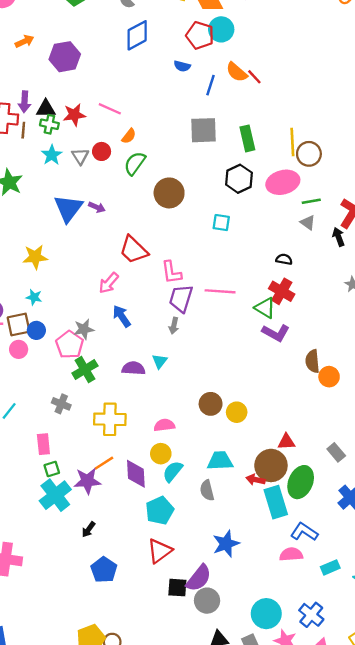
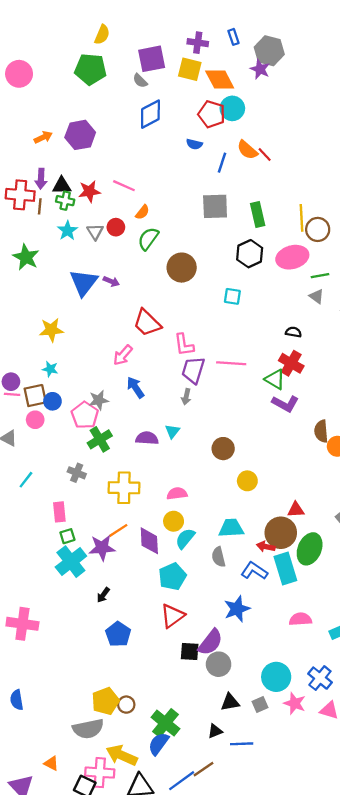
orange arrow: (25, 41) -> (43, 137), moved
brown circle: (211, 404) -> (223, 449), moved
blue L-shape: (304, 532) -> (254, 571), moved

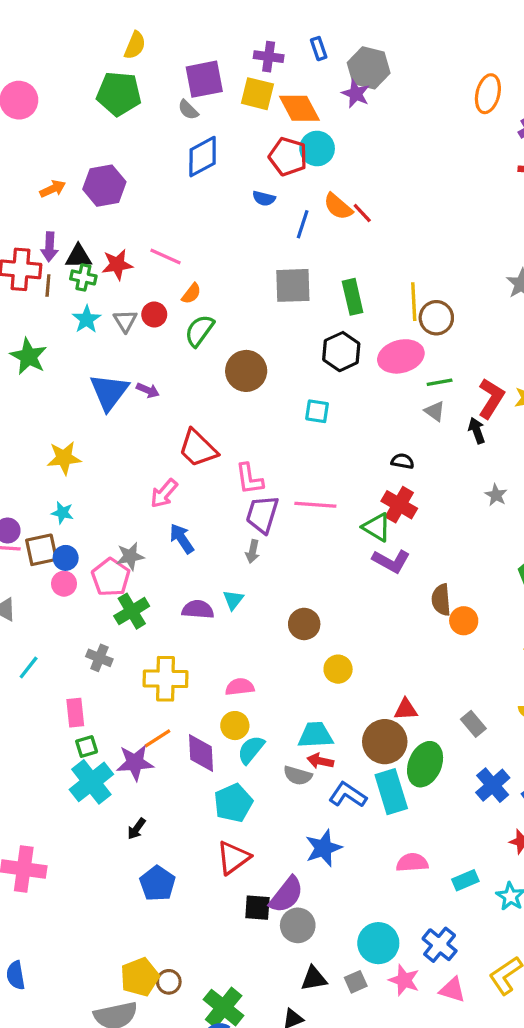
pink circle: (35, 420) -> (64, 584), moved
red arrow: (266, 547) -> (320, 761), moved
gray semicircle: (219, 557) -> (298, 775), turned -60

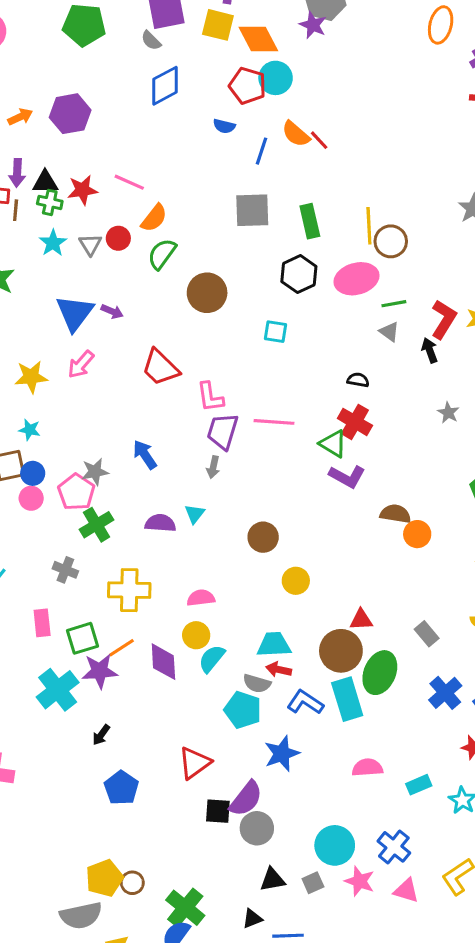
orange semicircle: (191, 294) -> (154, 218), size x1.4
pink arrow: (164, 493) -> (81, 364), moved
brown semicircle: (441, 600) -> (395, 514), turned 104
green square: (87, 746) -> (83, 638), moved, size x1.5
cyan pentagon: (233, 803) -> (243, 710), moved, turned -30

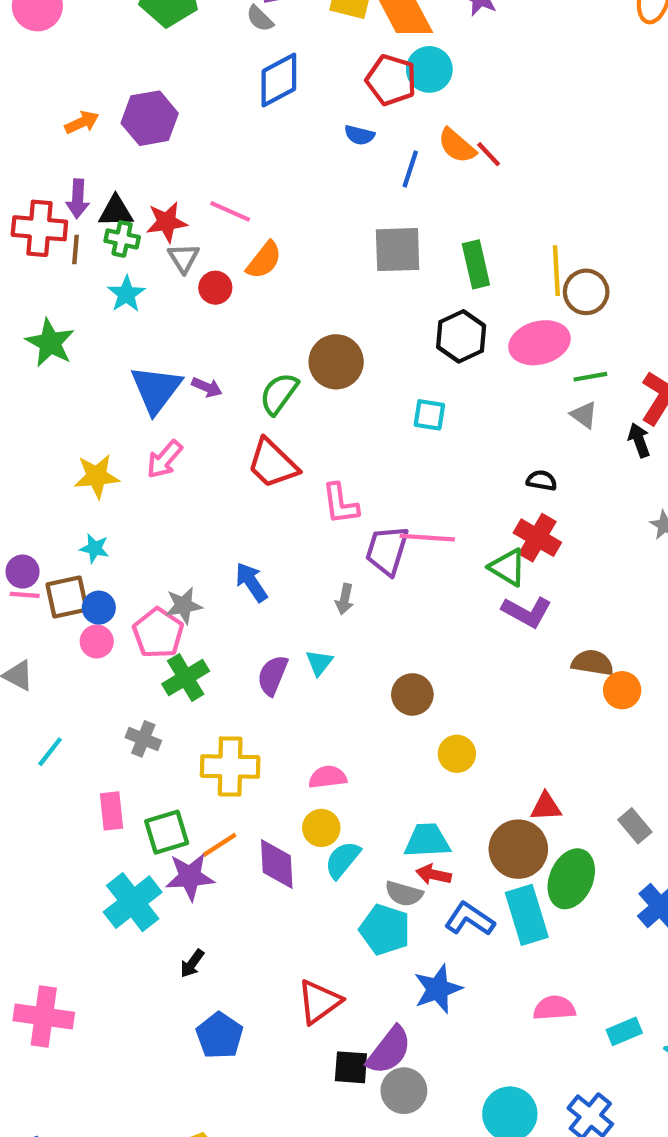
gray triangle: (90, 244) -> (184, 258), moved
green semicircle: (162, 254) -> (279, 394), moved
purple trapezoid: (223, 431) -> (387, 550), moved
purple semicircle: (160, 523) -> (273, 675), turned -72

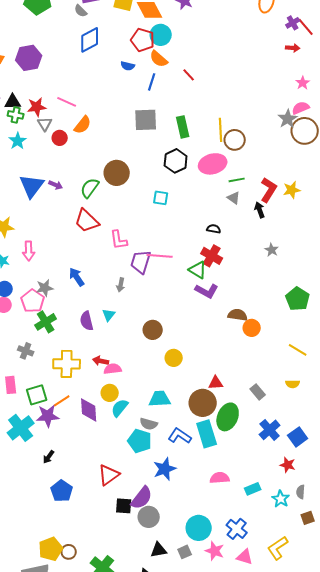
orange semicircle: (457, 146) -> (159, 59), moved
pink arrow: (164, 459) -> (29, 251), moved, turned -42
purple semicircle: (273, 675) -> (87, 321), turned -36
red arrow: (434, 875) -> (101, 361), moved

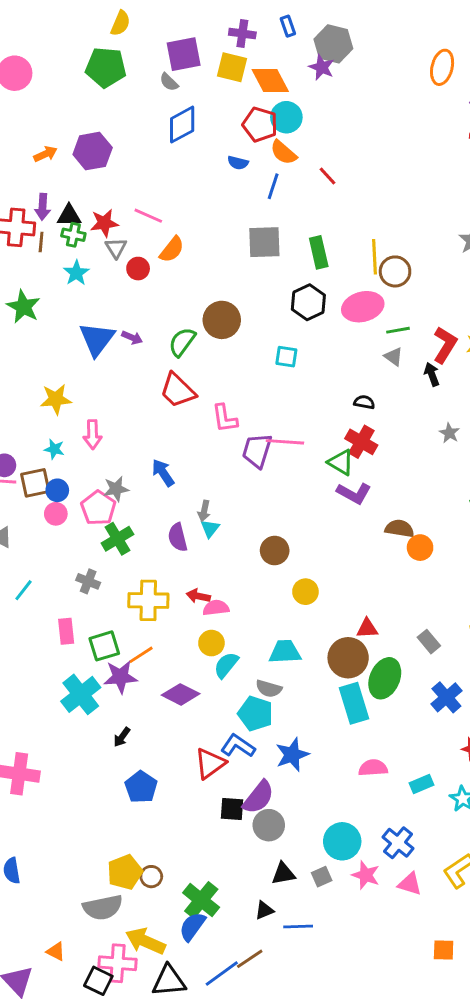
gray arrow: (121, 285) -> (204, 511), moved
purple diamond: (89, 410) -> (181, 694), moved, turned -60
blue L-shape: (180, 436) -> (238, 746), moved

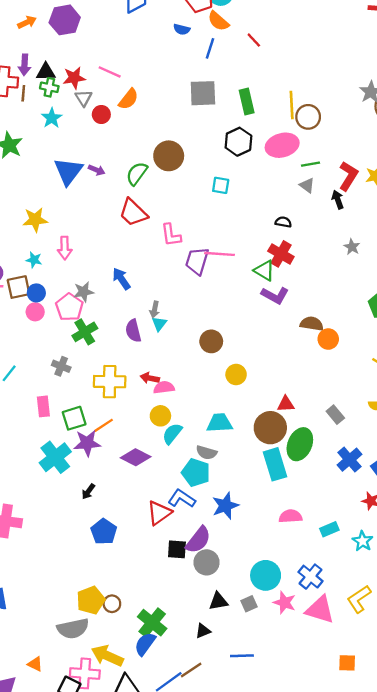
pink triangle: (410, 884) -> (320, 610), size x1.5
blue line: (298, 926) -> (242, 656), moved

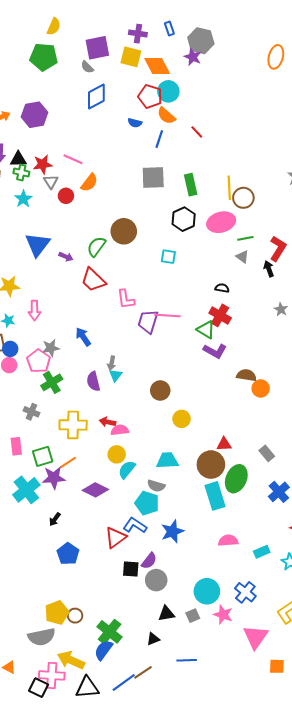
purple arrow: (97, 170) -> (66, 257), moved
purple semicircle: (198, 540) -> (149, 561), size x0.7
pink triangle: (320, 610) -> (256, 637), moved, turned 48

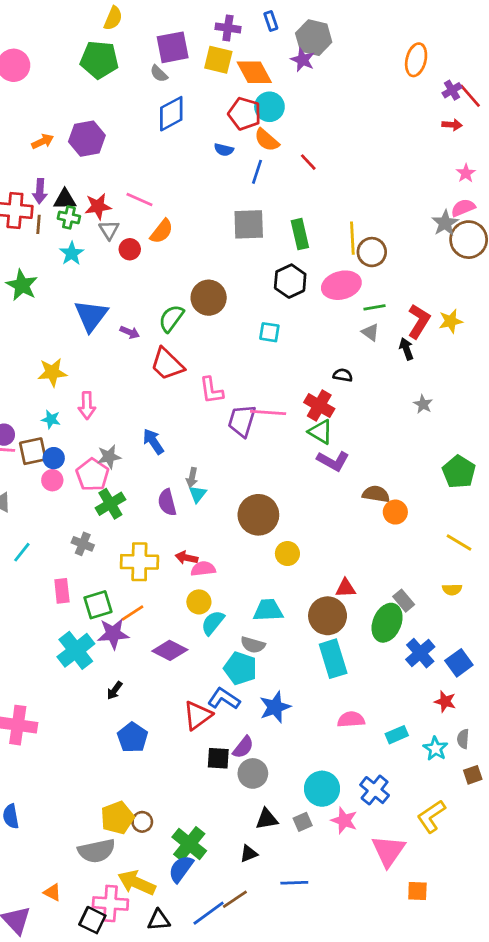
red cross: (220, 315) -> (319, 406), moved
brown circle: (160, 390) -> (258, 515), size x1.5
green ellipse: (236, 479) -> (387, 623), moved
black triangle: (87, 688) -> (159, 920), size x0.7

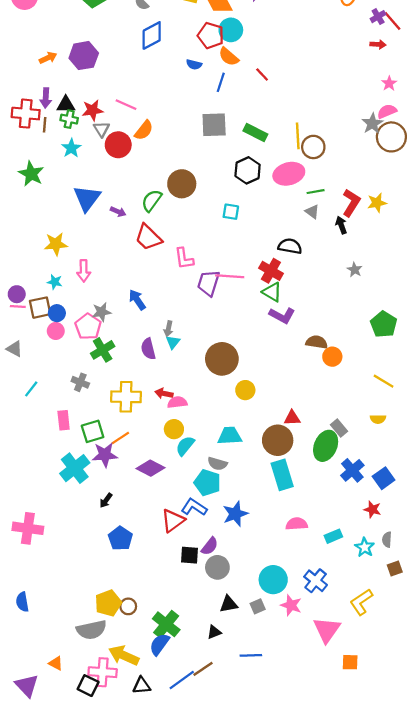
green rectangle: (300, 234) -> (255, 132), turned -50
red circle: (130, 249) -> (118, 145), size x1.5
black semicircle: (343, 375) -> (290, 246), size x1.5

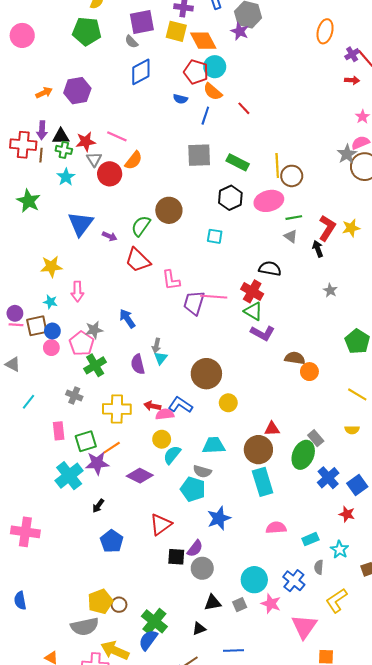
blue L-shape: (194, 507) -> (180, 405), moved
gray semicircle: (387, 539) -> (319, 567), moved

